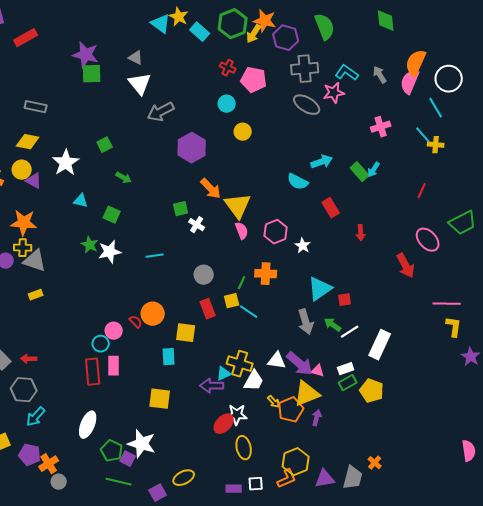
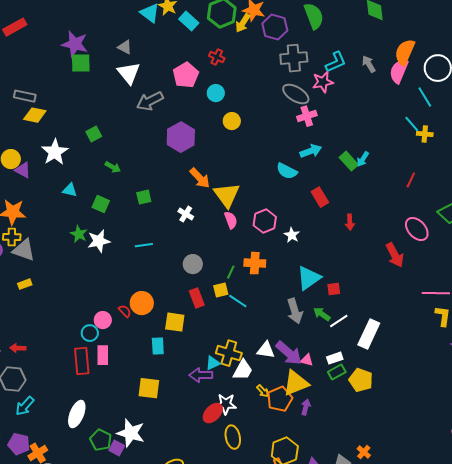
cyan L-shape: (347, 73) -> (336, 62), turned 120
pink pentagon: (254, 80) -> (186, 75), moved, turned 30
pink cross: (381, 127) -> (307, 116), moved
yellow diamond: (28, 142) -> (35, 115), moved
green square: (181, 209) -> (144, 197), moved

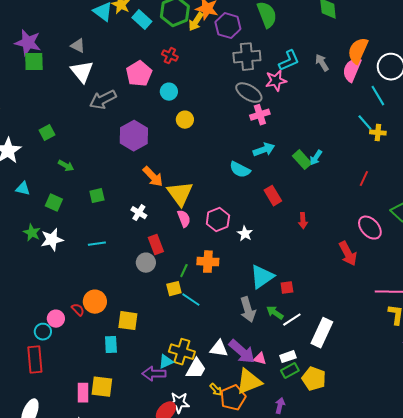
red rectangle: (197, 298) -> (156, 245), moved
pink rectangle: (103, 355) -> (83, 393), moved
purple arrow: (306, 407) -> (280, 406), moved

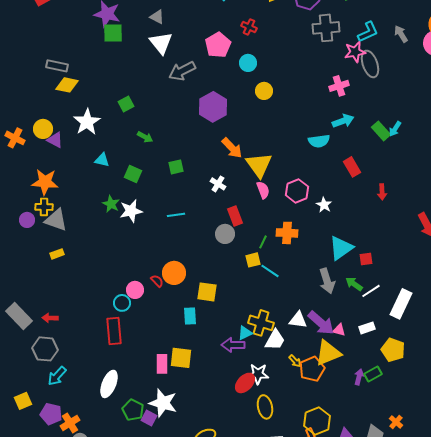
gray ellipse: (249, 93) -> (370, 64), moved, turned 40
cyan semicircle: (240, 170) -> (319, 141), turned -35
green rectangle: (290, 371) -> (373, 374), moved

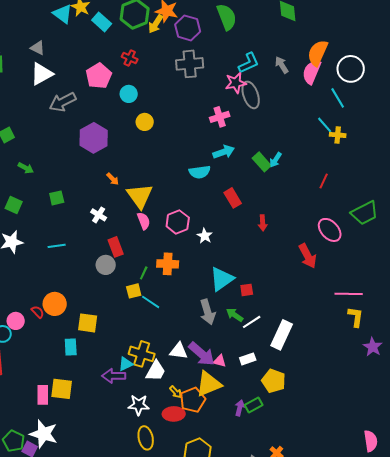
gray cross: (326, 28) -> (190, 64), moved
white triangle: (161, 43) -> (42, 74), turned 40
orange arrow: (232, 148) -> (113, 179), size x0.6
red ellipse: (245, 383) -> (174, 414), moved, turned 45

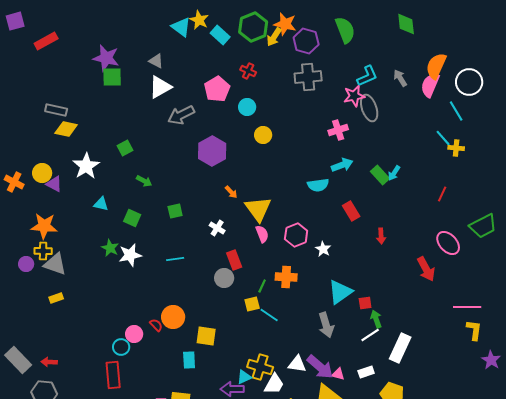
green arrow: (235, 315) -> (376, 319), moved, turned 36

